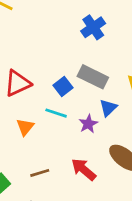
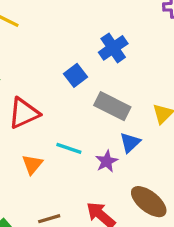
blue square: (63, 87) -> (76, 75), moved

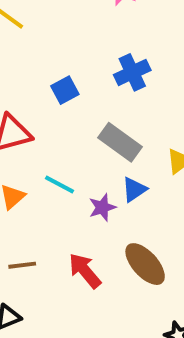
blue square: (76, 75) -> (65, 90), moved

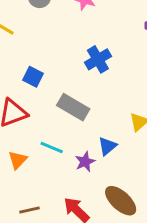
blue square: (65, 90) -> (33, 77), moved, turned -30
gray rectangle: (120, 142) -> (73, 107), moved

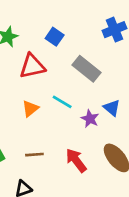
blue triangle: (107, 146) -> (112, 108), turned -48
purple star: (85, 162) -> (90, 119), turned -30

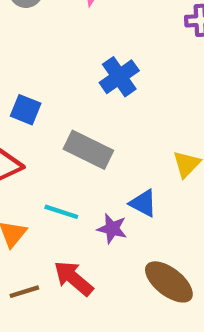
brown line: (34, 155) -> (24, 292), moved
red arrow: (76, 160) -> (73, 278), moved

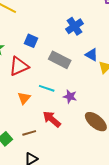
blue triangle: (143, 203) -> (92, 55), moved
brown line: (24, 292) -> (29, 133), moved

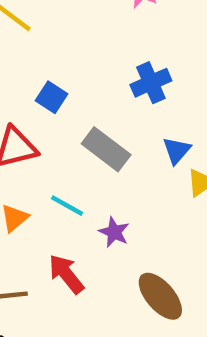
blue triangle: (92, 55) -> (177, 150), turned 32

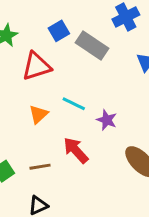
blue square: (52, 97) -> (59, 31), turned 30
gray rectangle: (106, 149) -> (92, 46), moved

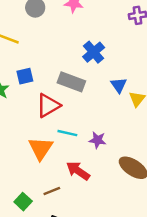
blue square: (59, 31) -> (25, 76), moved, turned 30
red triangle: (36, 66) -> (48, 106), moved
orange triangle: (38, 114) -> (41, 148), size x1.5

